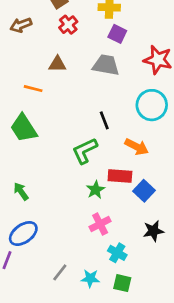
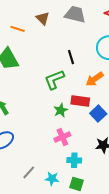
brown triangle: (57, 64) -> (43, 18), moved, turned 40
orange arrow: (137, 147) -> (95, 79), turned 114
cyan cross: (117, 253) -> (74, 160), turned -32

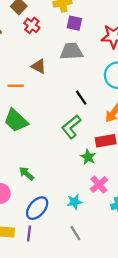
gray line: (29, 172) -> (75, 233), turned -56
cyan star: (52, 179) -> (75, 202), moved

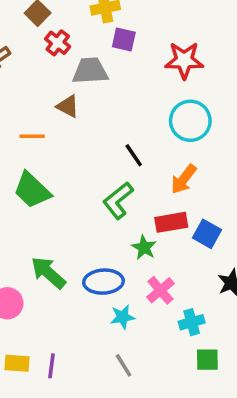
gray trapezoid: (71, 51) -> (90, 71), moved
green arrow: (27, 174) -> (48, 273), size x1.5
blue ellipse: (37, 208) -> (103, 282), moved, turned 45

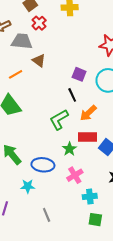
purple square: (124, 40) -> (79, 74), moved
gray trapezoid: (90, 71) -> (22, 41), moved
orange line: (32, 136) -> (16, 74), turned -40
orange arrow: (184, 179) -> (88, 113), moved
cyan star: (123, 317) -> (28, 186), moved

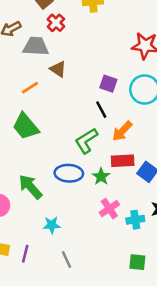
blue ellipse: (43, 165) -> (69, 173), moved
cyan cross: (90, 196) -> (135, 220), moved
gray line: (47, 215) -> (66, 260), moved

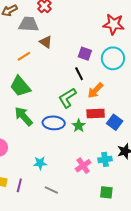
green arrow: (30, 187) -> (24, 116), moved
pink cross: (109, 209) -> (83, 166), moved
gray line: (66, 260) -> (51, 190), turned -40

